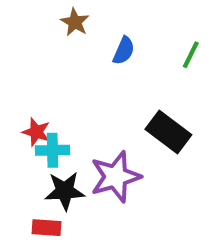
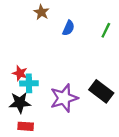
black rectangle: (168, 132) -> (101, 91), moved
black star: (65, 191) -> (20, 103), moved

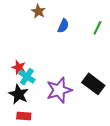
cyan cross: (29, 83) -> (27, 77), turned 35
black star: (20, 103) -> (19, 94), turned 30

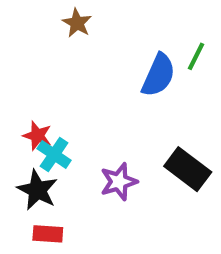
blue semicircle: (63, 26) -> (158, 75), moved, size x1.5
purple star: (59, 90) -> (119, 182), size x0.7

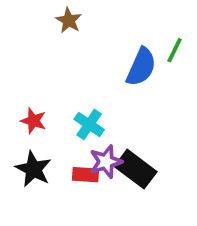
cyan cross: (54, 154) -> (89, 124), moved
black rectangle: (188, 169) -> (136, 169), moved
red rectangle: (48, 234) -> (85, 175), moved

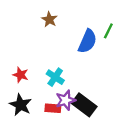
brown star: (69, 20) -> (49, 19), moved

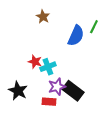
red star: (21, 75) -> (35, 62), moved
cyan cross: (55, 77) -> (48, 67), turned 35
red rectangle: (53, 108) -> (49, 102), moved

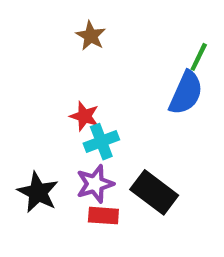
blue semicircle: (76, 36) -> (186, 93), moved
red star: (35, 62) -> (84, 116), moved
purple star: (57, 87) -> (95, 184), moved

